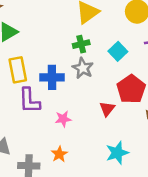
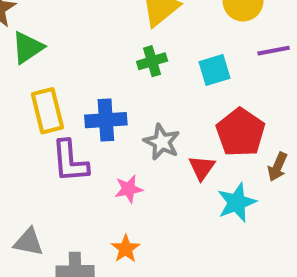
cyan square: (118, 51) -> (215, 70), turned 30
gray star: (83, 68) -> (162, 142), moved
cyan star: (117, 153) -> (237, 202), moved

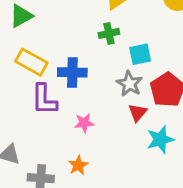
cyan square: (215, 70) -> (140, 54), moved
yellow rectangle: (47, 111) -> (31, 62), turned -52
gray star: (162, 142) -> (129, 84), moved

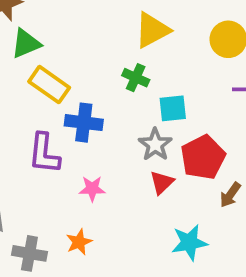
green cross: (109, 33) -> (136, 78), turned 30
yellow rectangle: (31, 62) -> (49, 85), moved
cyan star: (160, 139) -> (189, 242), moved

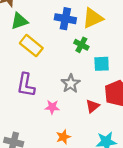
blue cross: (84, 123) -> (65, 19), moved
gray star: (155, 145) -> (71, 84), moved
orange star: (79, 242) -> (63, 137), moved

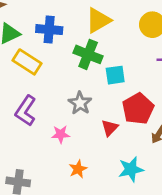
blue cross: (65, 19) -> (49, 30), moved
green cross: (81, 45) -> (88, 54), size x1.5
purple L-shape: (26, 85) -> (26, 111), turned 30

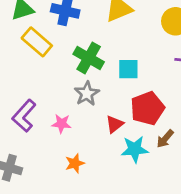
green cross: (88, 54) -> (89, 58), moved
purple L-shape: (26, 111) -> (24, 116), moved
cyan star: (131, 169) -> (135, 149), moved

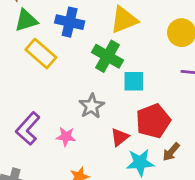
green cross: (89, 58) -> (107, 56), moved

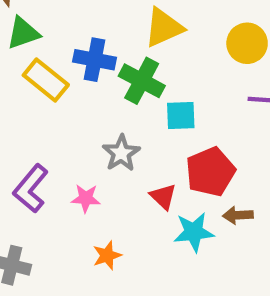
blue cross: (70, 22) -> (95, 60), moved
red triangle: (120, 137) -> (163, 196), turned -36
brown arrow: (171, 152) -> (238, 215), turned 48

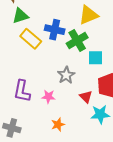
green cross: (142, 81) -> (77, 41), turned 30
purple L-shape: (31, 189) -> (22, 91), turned -30

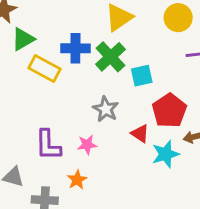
orange star: (58, 125) -> (77, 180), moved

